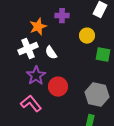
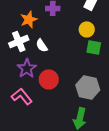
yellow circle: (87, 36) -> (87, 29), moved

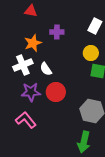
purple star: (27, 68) -> (31, 92), turned 30
red circle: (49, 79) -> (56, 92), moved

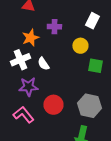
yellow circle: (91, 53) -> (80, 46), moved
red circle: (56, 92) -> (53, 105), moved

